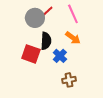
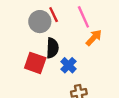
red line: (47, 12) -> (54, 15), turned -72
orange arrow: (73, 38) -> (94, 38), moved, turned -84

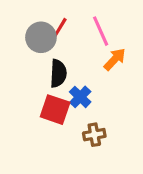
red line: (54, 15) -> (60, 28), turned 56
red square: (35, 63) -> (55, 110), moved

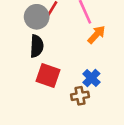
black semicircle: (58, 73) -> (37, 46), moved
blue cross: (80, 97) -> (91, 78), moved

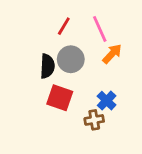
gray circle: (37, 17) -> (71, 59), moved

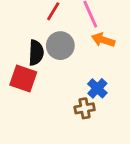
orange arrow: (112, 54) -> (103, 40), turned -115
red square: (60, 98) -> (23, 78), moved

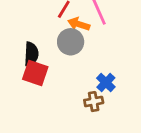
orange arrow: (103, 40) -> (79, 24), moved
black semicircle: (36, 53) -> (31, 54), moved

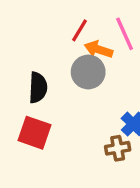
red square: (35, 73) -> (34, 133), moved

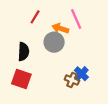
red line: (79, 30) -> (35, 17), moved
brown cross: (118, 148) -> (72, 80), moved, turned 32

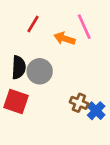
gray circle: (54, 42) -> (40, 71), moved
blue cross: (81, 74) -> (96, 111), moved

